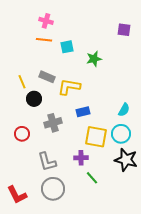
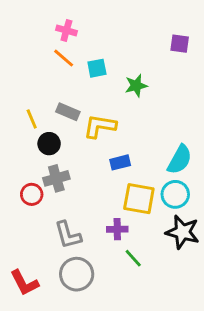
orange line: (44, 40) -> (64, 58), turned 35
cyan semicircle: (124, 110) -> (180, 160), size x1.5
gray cross: (53, 123) -> (56, 178), moved

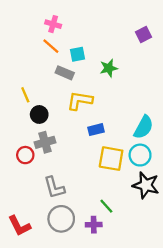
purple square: (180, 44) -> (144, 35), turned -35
gray rectangle: (68, 112) -> (65, 73), moved
purple cross: (117, 229) -> (94, 225), moved

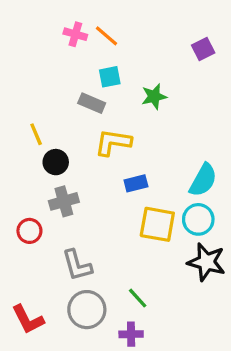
orange line: (51, 46) -> (106, 36), moved
red circle: (25, 155) -> (29, 231), moved
green line: (106, 206) -> (138, 298), moved
purple cross: (94, 225) -> (131, 334), moved

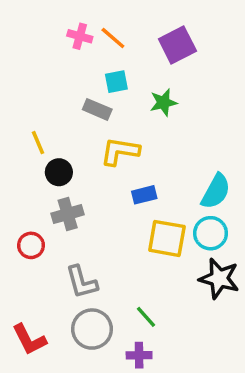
purple square: (203, 49) -> (177, 45), moved, size x1.5

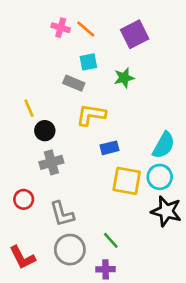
red circle: (31, 245) -> (24, 199), moved

